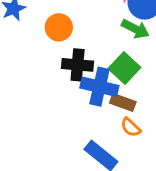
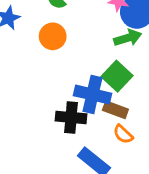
green arrow: (135, 29) -> (128, 38), turned -44
black cross: (78, 65) -> (71, 117), moved

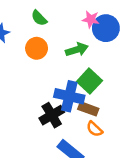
green arrow: (128, 38) -> (77, 50), moved
black cross: (71, 117) -> (52, 115), turned -35

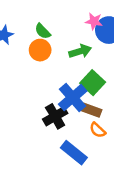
green semicircle: (39, 18) -> (43, 31), moved
blue cross: (69, 96) -> (73, 98), turned 36

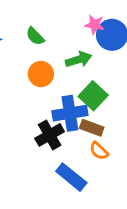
orange circle: (40, 50) -> (41, 74), moved
blue cross: (73, 98) -> (70, 113), turned 32

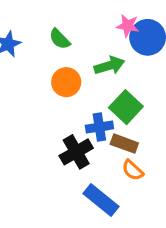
blue cross: (70, 113) -> (99, 127), size x0.7

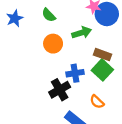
green square: (126, 107) -> (102, 70), moved
brown rectangle: (124, 144) -> (102, 55), moved

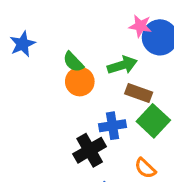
green semicircle: (49, 15) -> (73, 62), moved
brown rectangle: (102, 55) -> (139, 93), moved

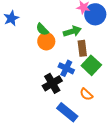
brown rectangle: (139, 93) -> (82, 48), turned 63
blue cross: (112, 126) -> (66, 68), turned 35

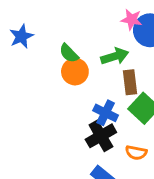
black cross: (52, 83) -> (101, 136), moved
orange semicircle: (86, 94) -> (136, 153), turned -32

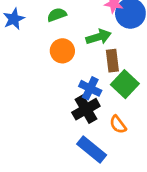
green semicircle: (69, 53) -> (57, 15), moved, turned 114
orange semicircle: (136, 153) -> (118, 124), turned 42

